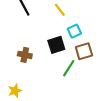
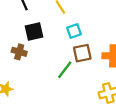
black square: (56, 45) -> (34, 31), moved

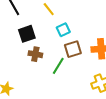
brown cross: (19, 52) -> (35, 54), moved

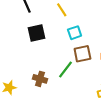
brown cross: (35, 54) -> (40, 79), moved

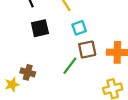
brown cross: (40, 79) -> (28, 72), moved

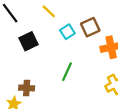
brown square: (87, 50) -> (90, 27), moved

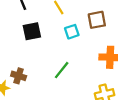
brown square: (90, 27) -> (97, 20), moved

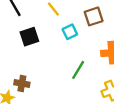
green line: (62, 70) -> (78, 70), moved

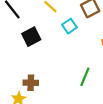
green line: (78, 70) -> (85, 77), moved

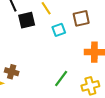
black square: (31, 37) -> (27, 20), moved

